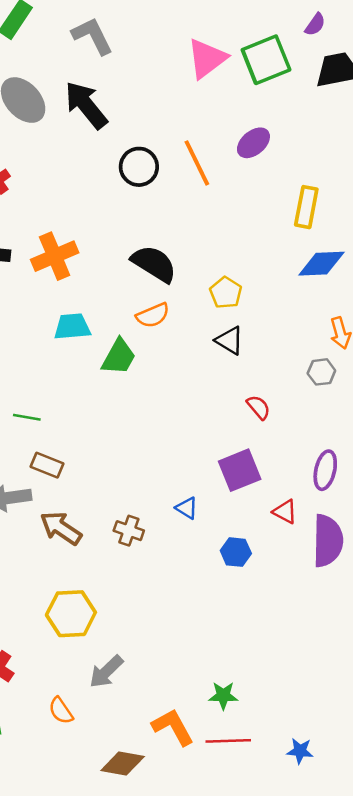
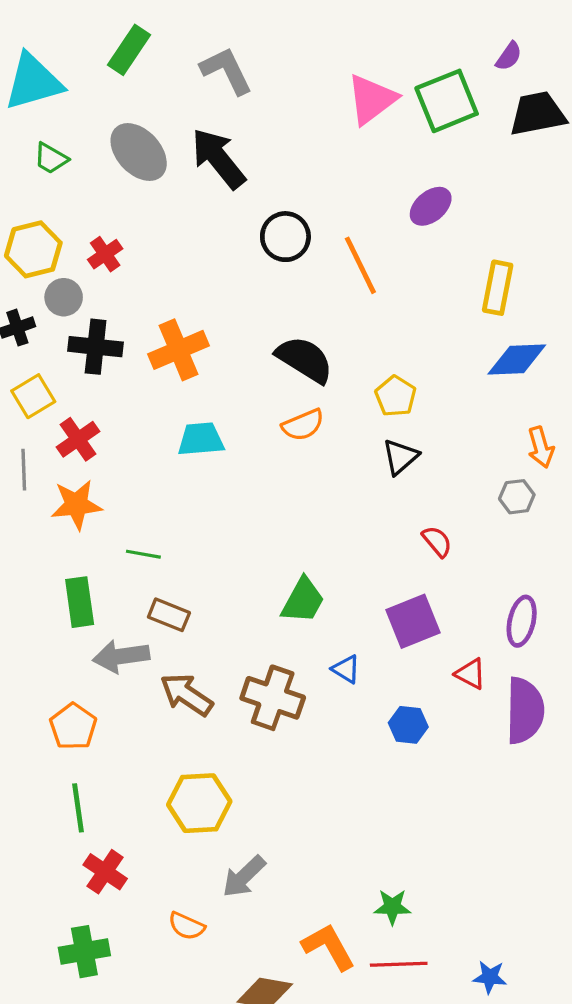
orange line: (197, 163) -> (360, 265), moved
black triangle: (230, 341) -> (400, 457), turned 48
green trapezoid: (119, 357) -> (303, 600), moved
brown cross: (129, 531) -> (273, 698), size x1.6
orange semicircle: (61, 711) -> (186, 926), turned -32

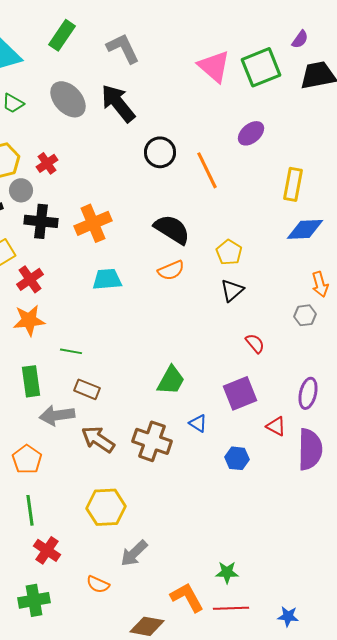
pink triangle: (372, 99) -> (214, 66), turned -42

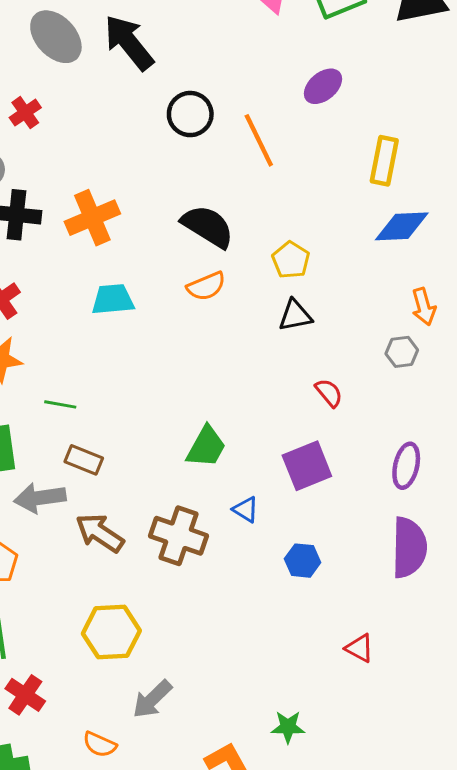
red cross: (47, 163) -> (25, 113), moved
black triangle: (232, 290) -> (295, 315), turned 30
red triangle: (276, 426) -> (359, 648), moved

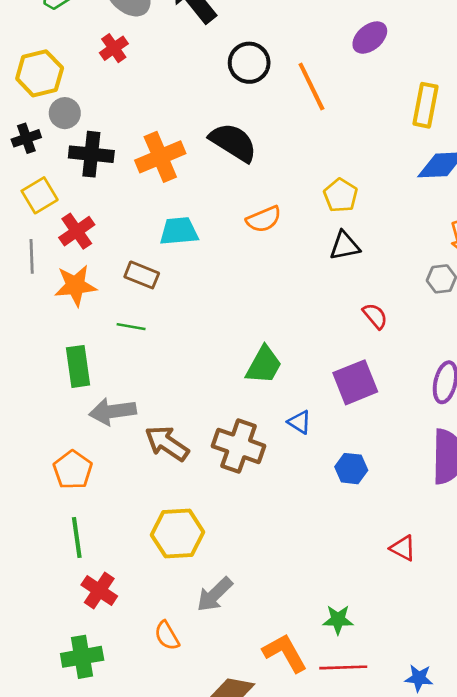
red cross: (25, 113) -> (114, 48), moved
black semicircle: (208, 226) -> (233, 142), moved
brown rectangle: (84, 460) -> (142, 275), moved
orange semicircle: (100, 744) -> (167, 636), turned 36

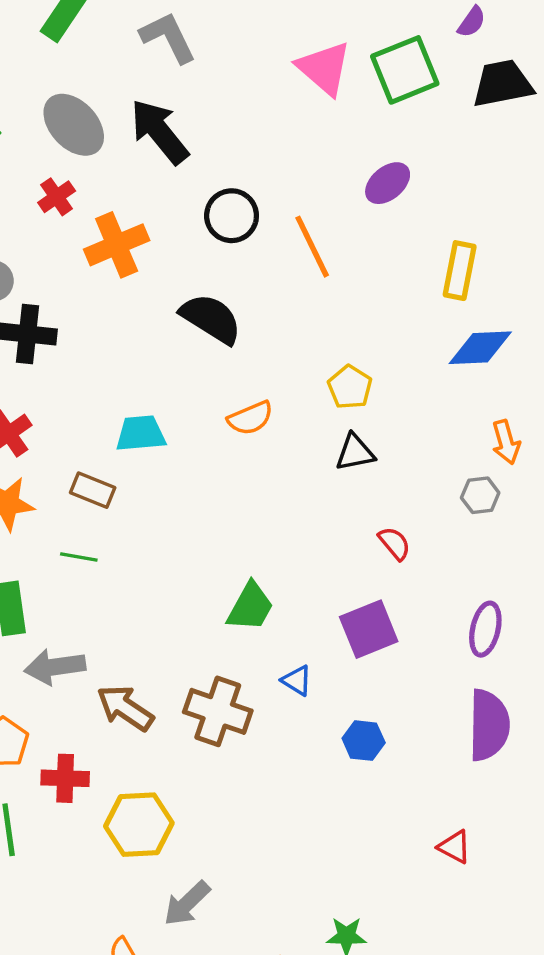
orange cross: (160, 157) -> (117, 245), moved
red triangle: (403, 548) -> (454, 847), moved
red cross: (99, 591) -> (65, 778), moved, turned -32

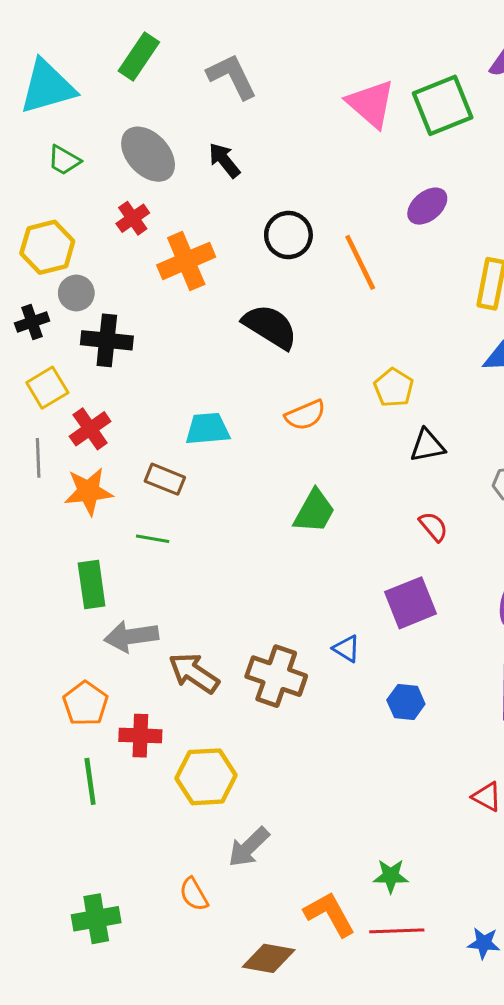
black arrow: (159, 132) -> (224, 160), size x0.6
black triangle: (355, 452) -> (427, 446), moved
green trapezoid: (250, 607) -> (314, 511), moved

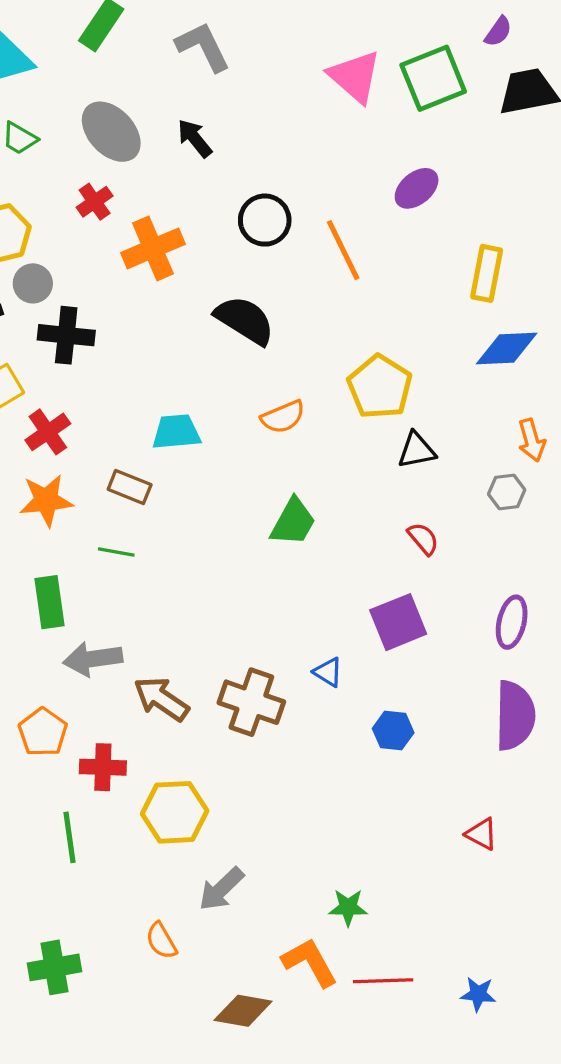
yellow pentagon: (394, 388) -> (380, 387), size x1.5
green line: (90, 781) -> (70, 837), moved
green star: (391, 876) -> (348, 907), moved

